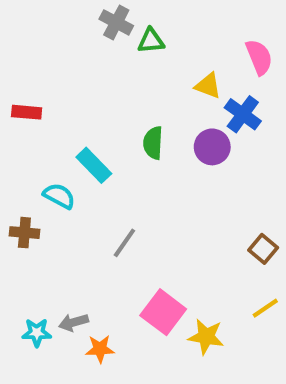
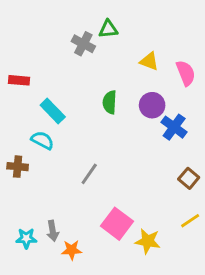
gray cross: (116, 22) -> (83, 44), moved
pink semicircle: (259, 57) -> (186, 73), moved
blue cross: (243, 114) -> (174, 127), moved
cyan rectangle: (94, 165) -> (53, 111), moved
gray arrow: (73, 322) -> (53, 231), turned -84

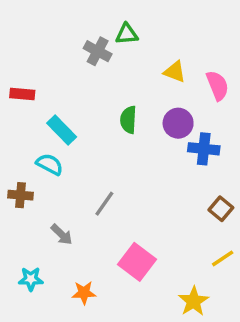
blue cross: (174, 127) -> (204, 149), turned -30
gray arrow: (53, 231) -> (62, 234), moved, turned -36
yellow star: (148, 241) -> (193, 301), moved, turned 30

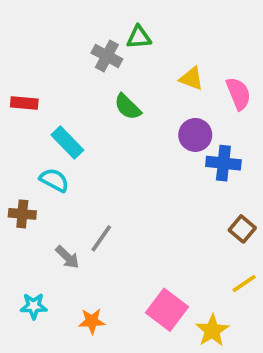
green semicircle: (128, 120) -> (128, 107), moved, turned -48
gray line: (104, 204) -> (101, 238), moved
pink square: (137, 262) -> (167, 310), moved

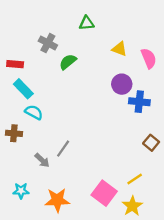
gray cross: (107, 56) -> (48, 43), moved
green semicircle: (128, 107) -> (68, 62), moved, turned 96
cyan rectangle: (67, 142) -> (23, 89), moved
yellow line: (244, 283) -> (135, 179), moved
orange star: (92, 321) -> (57, 200), size x1.5

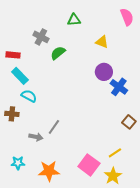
pink semicircle: (149, 58) -> (127, 17), moved
blue cross: (139, 102) -> (119, 87), turned 30
gray arrow: (42, 160) -> (36, 137), turned -32

